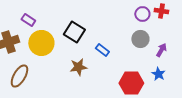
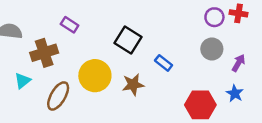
yellow circle: (41, 43) -> (95, 76), moved

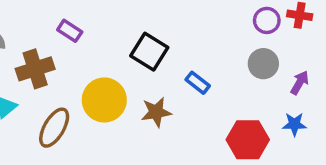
blue star: (235, 93) -> (294, 124), turned -30

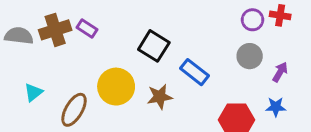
brown cross: (35, 69) -> (55, 30), moved
blue rectangle: (198, 83) -> (194, 72), size x1.4

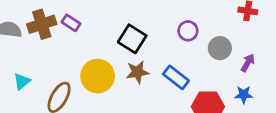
purple circle: (253, 20) -> (188, 31), moved
blue rectangle: (194, 72) -> (176, 77), moved
brown star: (160, 97) -> (137, 72), moved

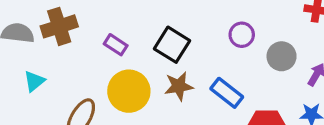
purple rectangle: (71, 23) -> (116, 45), moved
cyan triangle: (22, 81) -> (34, 81), moved

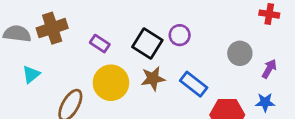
purple circle: (242, 35) -> (180, 35), moved

